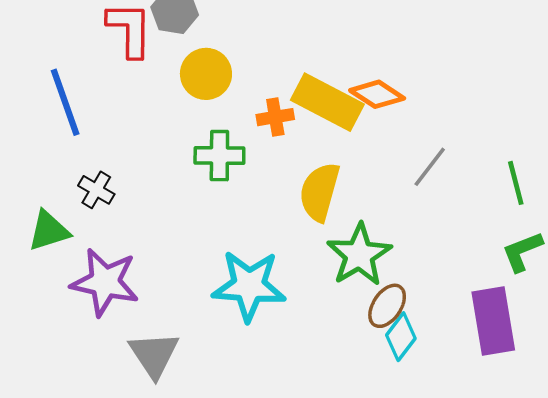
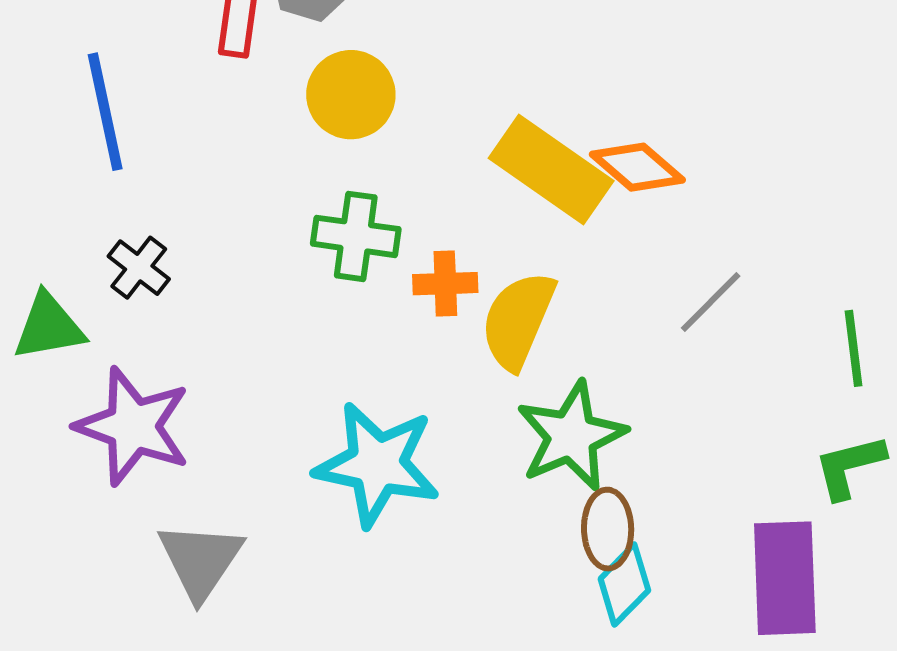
orange cross: (275, 117) -> (445, 284), moved
brown ellipse: (387, 306) -> (608, 529), turned -42

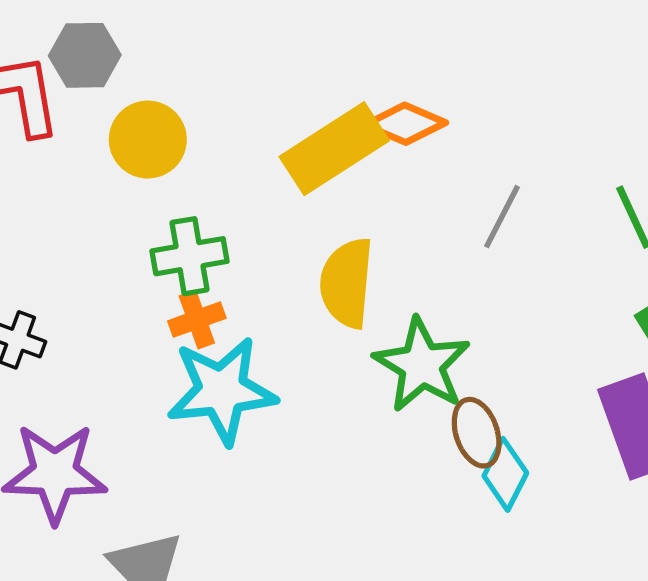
yellow rectangle: (551, 169) -> (334, 149), turned -50
orange cross: (445, 284) -> (197, 320), moved
cyan star: (377, 464) -> (222, 391), moved

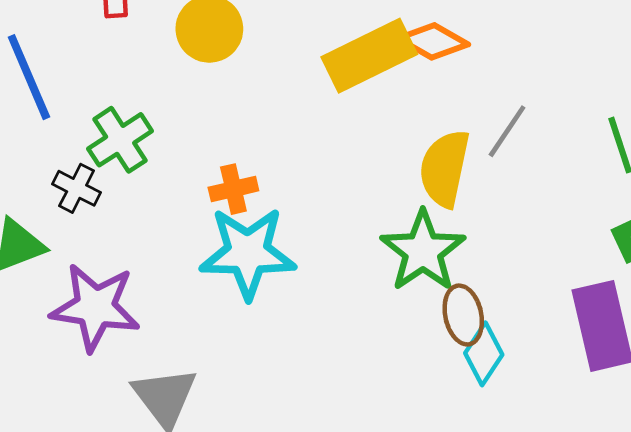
green cross: (189, 256) -> (120, 140), moved, turned -30
yellow semicircle: (347, 283) -> (445, 168), moved

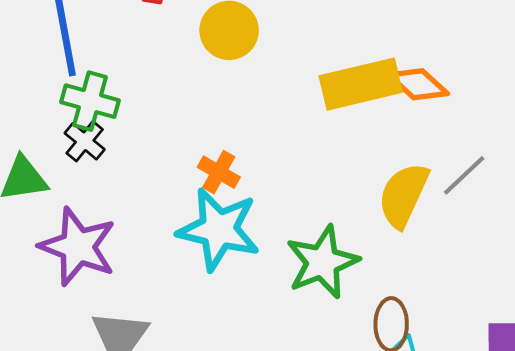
green cross: (120, 140) -> (90, 101), moved, turned 36
orange cross: (233, 189) -> (219, 172), turned 30
green star: (423, 251) -> (322, 262), moved

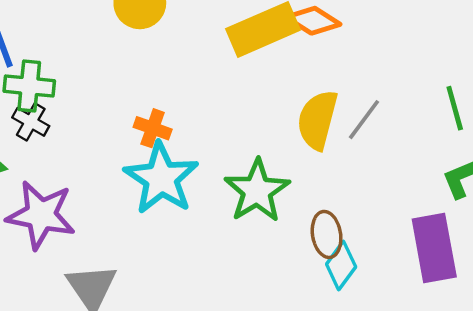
gray line: (464, 175) -> (364, 120), moved
cyan star: (219, 229) -> (161, 178), turned 30

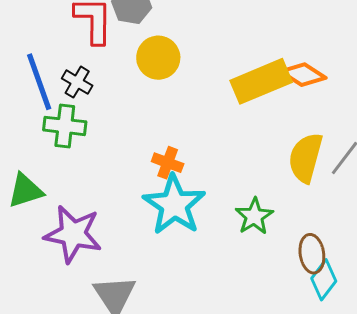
black cross: (31, 122) -> (77, 82), moved
green star: (257, 191) -> (254, 216), size x0.7

